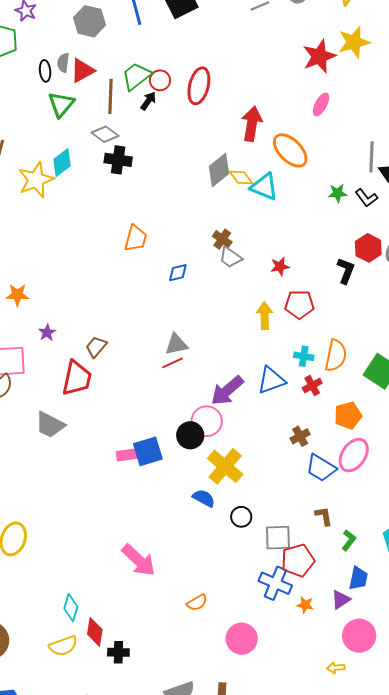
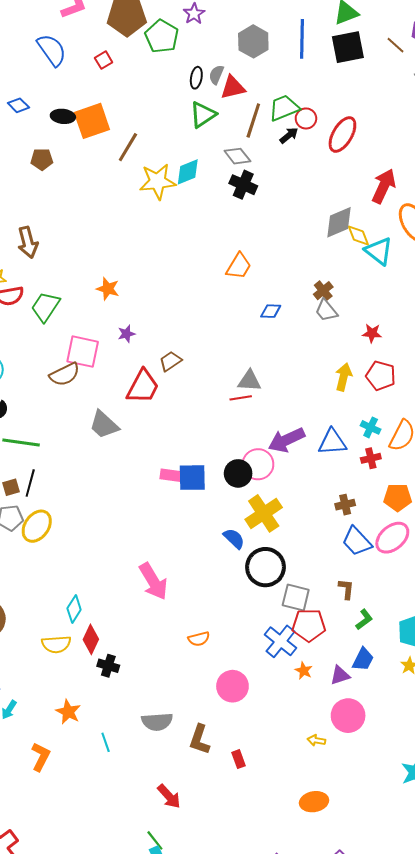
black circle: (241, 517) -> (266, 567), size x1.8

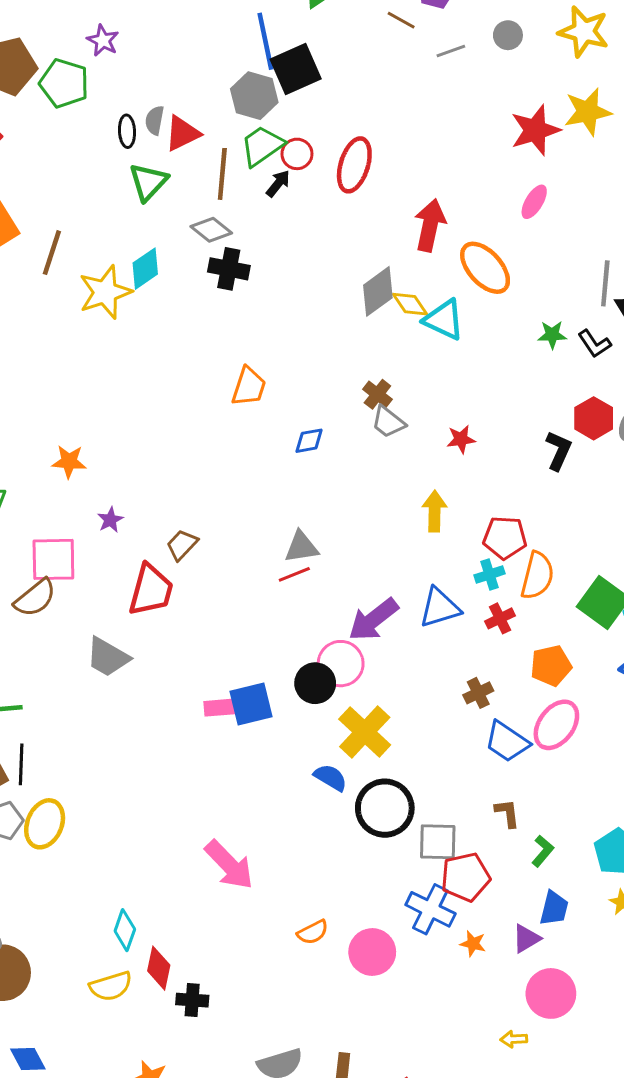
gray hexagon: (253, 41) -> (254, 96), moved
black square: (348, 47) -> (296, 69), moved
red pentagon: (381, 376) -> (505, 538), moved
cyan cross: (371, 427) -> (490, 574), turned -30
pink circle: (232, 686) -> (372, 952), moved

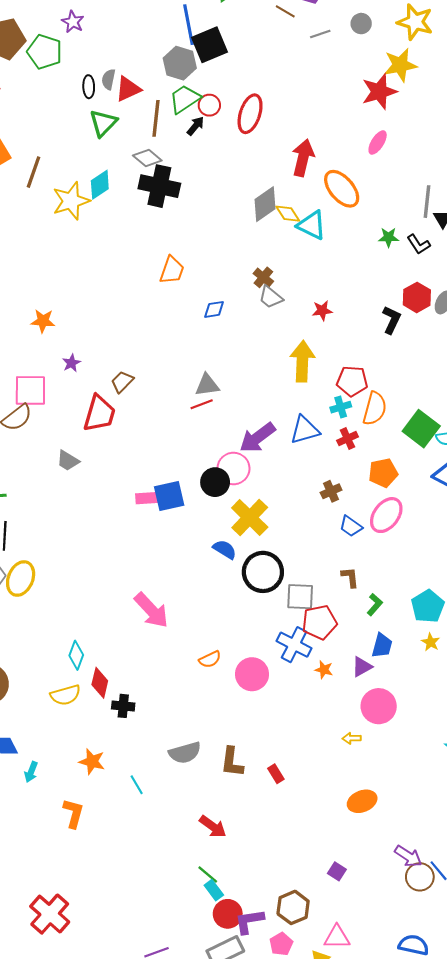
yellow star: (588, 112) -> (400, 65), moved
black cross: (229, 269) -> (159, 186), size x1.4
yellow arrow: (435, 511) -> (302, 361), size x1.4
gray trapezoid: (108, 657) -> (68, 461), size x0.7
blue trapezoid: (507, 742) -> (351, 526), size x0.7

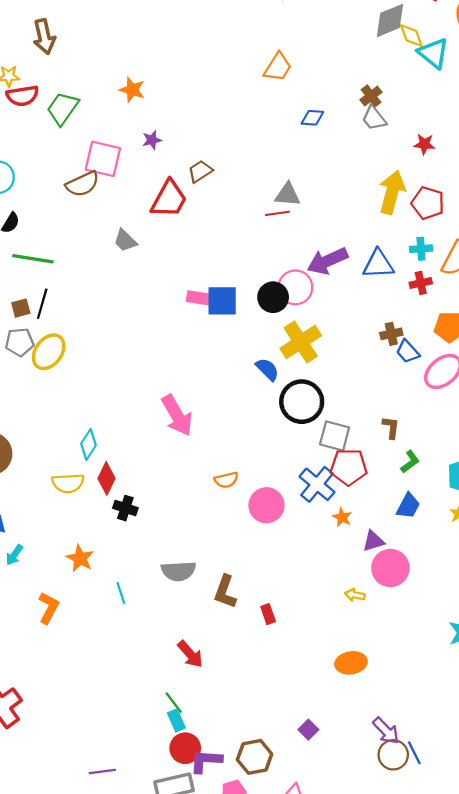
red pentagon: (352, 381) -> (428, 203), moved
blue trapezoid: (351, 526) -> (408, 352), moved
purple triangle: (362, 667) -> (373, 541), moved

